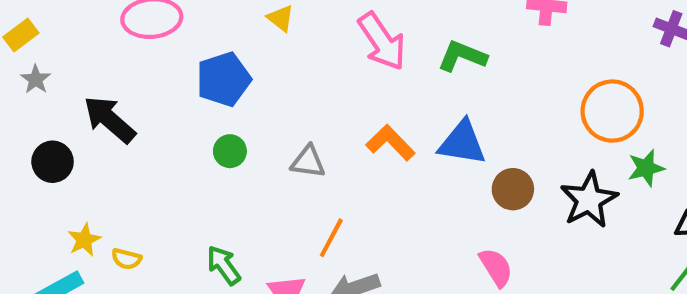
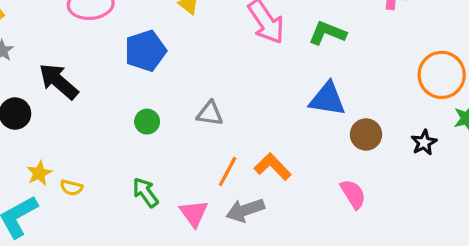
orange L-shape: (390, 143) -> (273, 167), moved
green circle: (230, 151) -> (147, 122), moved
black star: (589, 200) -> (424, 143), size x0.6

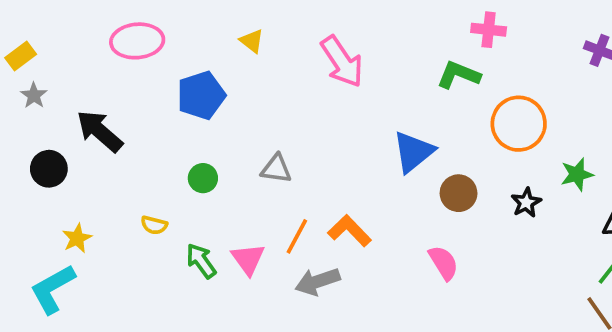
green L-shape: (327, 33) -> (459, 75), moved
orange circle: (442, 75) -> (519, 124), moved
blue triangle: (327, 99) -> (413, 152), turned -48
yellow semicircle: (71, 188) -> (154, 225), moved
pink triangle: (194, 213) -> (248, 259), moved

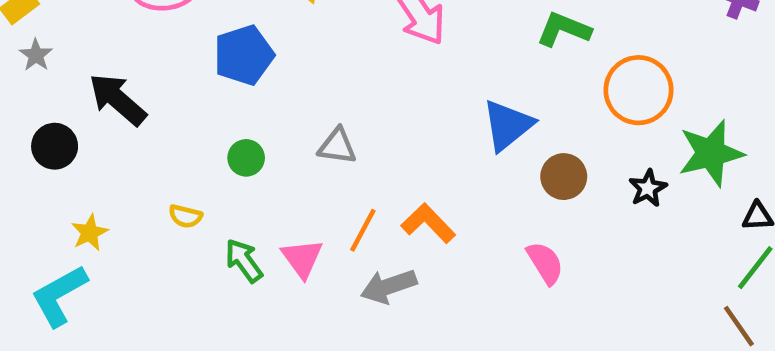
green star: (577, 174) -> (711, 153), size x1.6

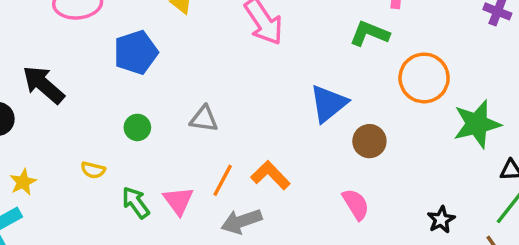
black star: (648, 188) -> (441, 220), moved

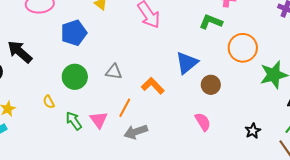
green circle: (137, 127) -> (75, 77), size x1.6
yellow semicircle: (93, 170) -> (49, 102), turned 48
orange L-shape: (270, 175) -> (153, 86), moved

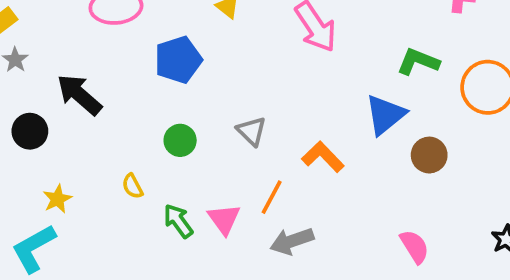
green L-shape: (211, 22) -> (418, 62), moved
gray triangle: (114, 72) -> (252, 131), turned 36
green circle: (75, 77) -> (180, 140), size x0.7
pink semicircle: (203, 122) -> (415, 247), moved

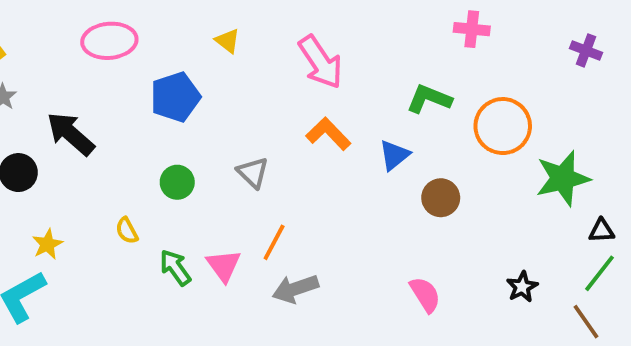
blue triangle: (385, 115) -> (394, 155), size x0.7
orange L-shape: (323, 157) -> (328, 134), moved

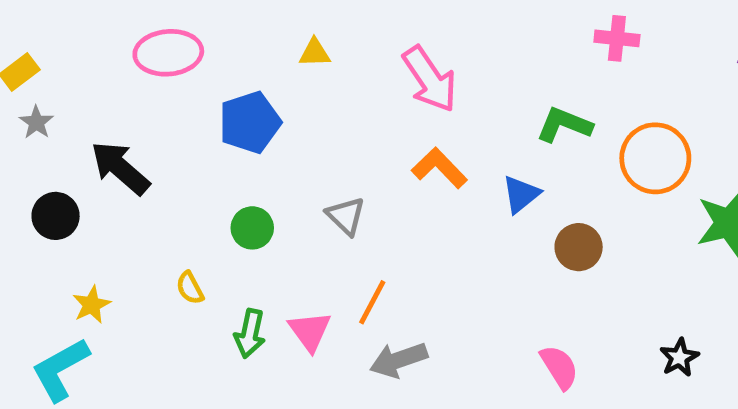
yellow triangle: (228, 41) -> (315, 53), turned -40
green arrow: (175, 267) -> (250, 333), turned -132

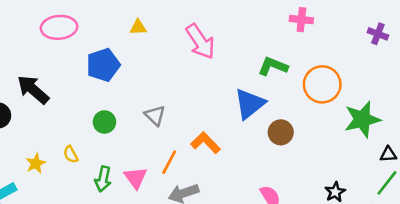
orange L-shape: (439, 168) -> (206, 143), moved
blue triangle: (521, 194) -> (250, 104), size x1.5
yellow star: (92, 305) -> (36, 163), moved

